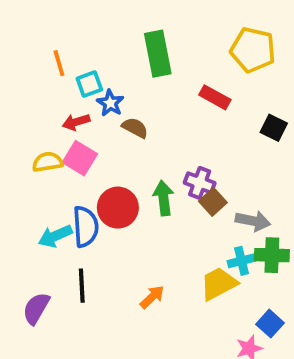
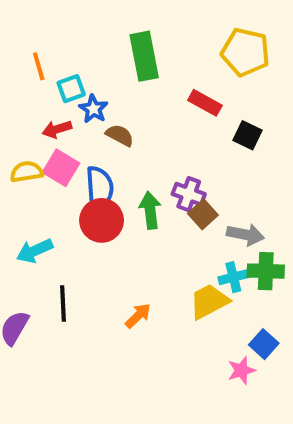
black square: (274, 128) -> (248, 135), moved
blue semicircle: (86, 227) -> (100, 188), moved

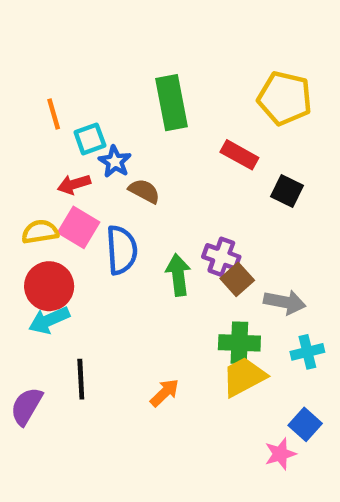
red circle: (102, 220) -> (49, 286), moved
green cross: (266, 271) -> (239, 343), moved
cyan cross: (233, 277) -> (307, 352), moved

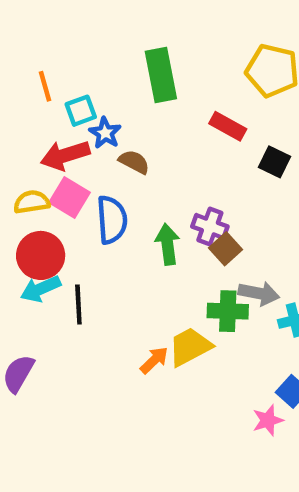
red arrow: (74, 184) -> (65, 155), size x1.5
gray arrow: (285, 302) -> (259, 293), moved
yellow trapezoid: (244, 377) -> (190, 347), moved
black line: (81, 379) -> (78, 304), moved

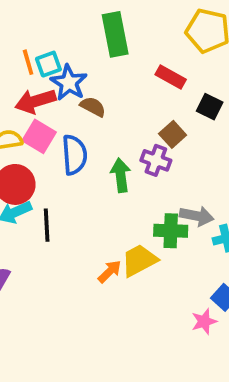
orange line: (45, 86) -> (28, 62), moved
blue star: (105, 133) -> (69, 83), size x1.4
brown square: (225, 249) -> (173, 134), moved

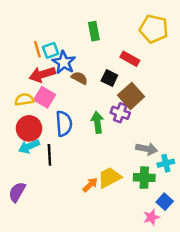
green rectangle: (115, 34) -> (94, 31), size x0.7
black square: (210, 107) -> (109, 78), moved
brown square: (173, 134) -> (131, 96), size x1.5
blue semicircle: (74, 155) -> (64, 124), moved
green cross: (171, 231) -> (144, 178), moved

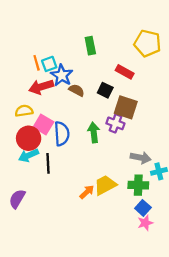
brown square: (131, 96) -> (126, 107), turned -30
pink square: (45, 97) -> (43, 125), moved
blue square: (165, 202) -> (143, 208), moved

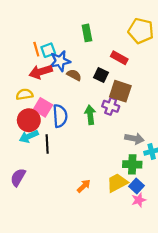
blue star: (62, 75) -> (60, 61), turned 30
yellow trapezoid: (105, 185) -> (117, 183), moved
orange arrow: (87, 192) -> (84, 186), moved

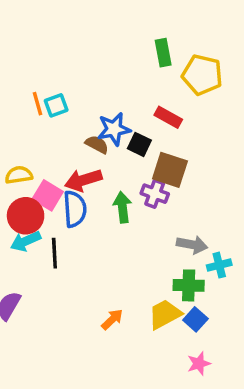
green rectangle: (87, 33) -> (163, 53), moved
blue star: (60, 61) -> (114, 129), moved
red arrow: (41, 72) -> (83, 180), moved
pink star: (139, 200) -> (199, 364), moved

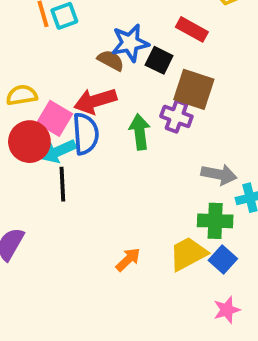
cyan arrow: (26, 241) -> (58, 151), moved

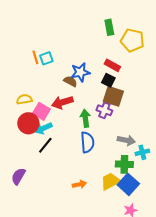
black square: (159, 60) -> (108, 80), moved
blue semicircle: (86, 134) -> (87, 142), moved
black line: (62, 184) -> (45, 145), turned 42
orange arrow: (128, 260) -> (79, 184), turned 32
blue square: (223, 260) -> (128, 184), size x1.5

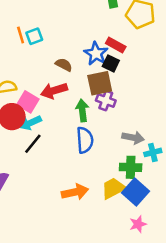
blue star: (80, 72) -> (96, 54), moved, turned -30
brown square: (113, 96) -> (100, 83), moved, turned -30
orange arrow: (79, 184) -> (75, 192), size x1.5

